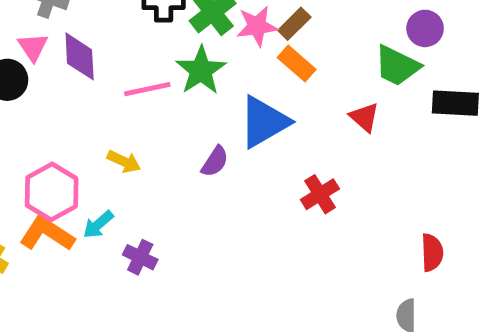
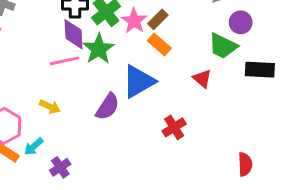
pink star: (257, 26) -> (134, 21), turned -30
purple diamond: (80, 56) -> (74, 34), moved
purple semicircle: (215, 161) -> (108, 107), size x1.4
purple cross: (140, 257) -> (60, 167), turned 30

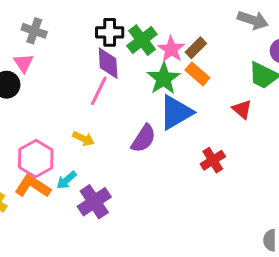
green star: (99, 49) -> (164, 79), moved
pink line: (65, 61) -> (99, 91), turned -52
purple cross: (60, 167) -> (94, 202), size x1.5

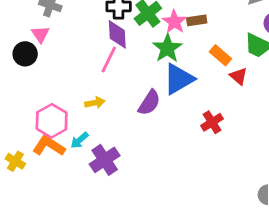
brown rectangle: (196, 48) -> (197, 20), turned 36
orange rectangle: (197, 74) -> (220, 55), moved
yellow arrow: (83, 139) -> (95, 103), turned -36

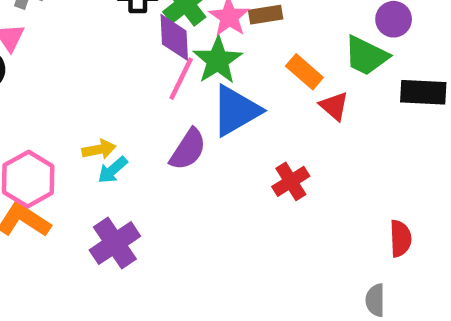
purple diamond: (117, 34) -> (174, 37), moved
pink line: (109, 59) -> (181, 79), moved
cyan arrow: (80, 140) -> (113, 170), moved

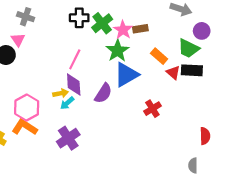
purple diamond: (174, 37) -> (74, 85), moved
pink line: (181, 79) -> (75, 59), moved
black rectangle: (423, 92) -> (192, 70), moved

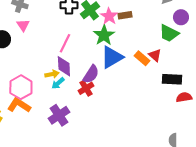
pink triangle: (18, 40) -> (23, 25), moved
orange rectangle: (159, 56) -> (142, 58), moved
black rectangle: (192, 70) -> (172, 79), moved
red cross: (152, 109) -> (86, 88), moved
red semicircle: (205, 136) -> (184, 97), moved, turned -98

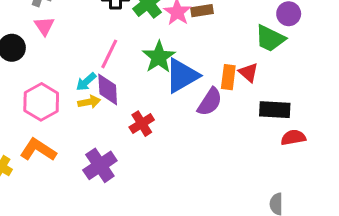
green star: (104, 35) -> (159, 57), moved
orange rectangle: (142, 58) -> (228, 77), turned 56
purple semicircle: (91, 74) -> (210, 102), moved
cyan arrow: (58, 83) -> (86, 82), moved
pink hexagon: (21, 87) -> (41, 102), moved

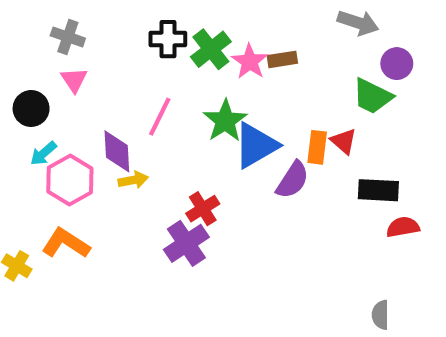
cyan arrow: (86, 82) -> (43, 153), moved
purple diamond: (108, 90) -> (117, 151), moved
purple cross: (100, 165) -> (186, 243), moved

